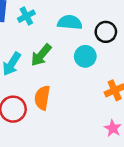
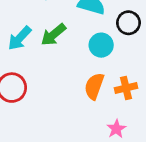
orange semicircle: (42, 98) -> (94, 86), moved

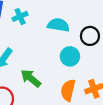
green arrow: (53, 35) -> (31, 78), moved, turned 85

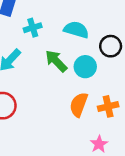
cyan cross: (20, 16) -> (33, 28), moved
green arrow: (31, 78) -> (56, 61), moved

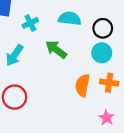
cyan circle: (85, 67) -> (102, 53), moved
orange cross: (108, 106) -> (109, 83), turned 30

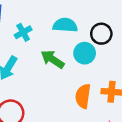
cyan circle: (102, 53) -> (85, 53), moved

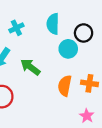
cyan semicircle: (65, 25) -> (53, 24), turned -96
green arrow: (53, 59) -> (30, 67), moved

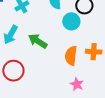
pink star: (87, 116) -> (77, 84), moved

